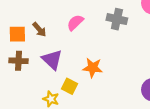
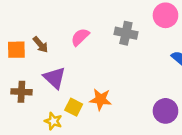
brown cross: (19, 61) -> (21, 92), moved
orange star: (93, 68) -> (100, 99), moved

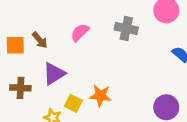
purple triangle: (55, 78) -> (54, 74), turned 45

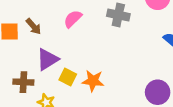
brown cross: (20, 88) -> (23, 82), moved
yellow square: (73, 103) -> (68, 77), moved

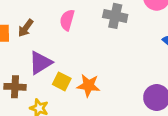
pink semicircle: (73, 19) -> (67, 20), turned -30
brown arrow: (34, 26) -> (26, 28), turned 78

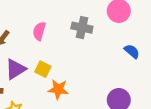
yellow square: (62, 81) -> (43, 69), moved

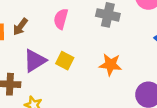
orange star: (58, 89) -> (111, 65), moved

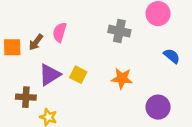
pink semicircle: (61, 19) -> (60, 32), moved

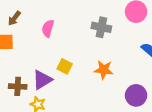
brown arrow: (36, 42) -> (14, 18), moved
purple triangle: (50, 75) -> (42, 80), moved

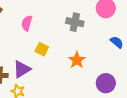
yellow square: (65, 66) -> (42, 49), moved
orange star: (104, 70) -> (77, 60), turned 30

